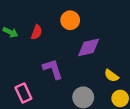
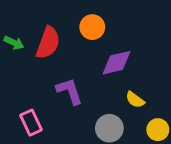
red semicircle: (37, 32) -> (48, 43), size x1.6
yellow semicircle: (111, 76) -> (135, 100), moved

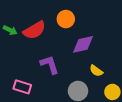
red semicircle: (48, 43) -> (34, 30), turned 40
pink rectangle: (31, 123) -> (22, 87), turned -48

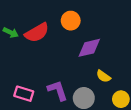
purple L-shape: (50, 65) -> (58, 90), moved

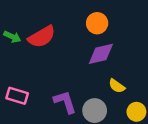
orange circle: (71, 21) -> (97, 23), moved
pink rectangle: (24, 94) -> (17, 96), moved

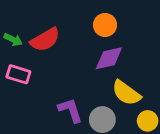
yellow semicircle: (117, 86) -> (126, 93), size x1.6
pink rectangle: (17, 96) -> (18, 74), moved

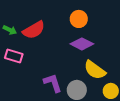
purple diamond: (109, 58) -> (82, 44), turned 40

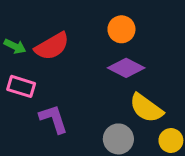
purple L-shape: (53, 83) -> (54, 119), moved

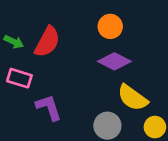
red semicircle: (52, 46) -> (47, 42), turned -32

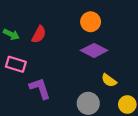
red semicircle: (47, 42) -> (39, 34), size x0.7
yellow semicircle: (133, 98) -> (109, 80), size x0.6

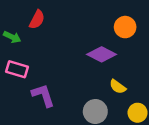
orange circle: (91, 22) -> (125, 27), moved
red semicircle: (39, 34) -> (37, 20), moved

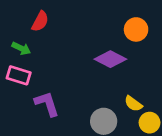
green arrow: (12, 37) -> (21, 48), moved
yellow semicircle: (118, 87) -> (133, 104), moved

